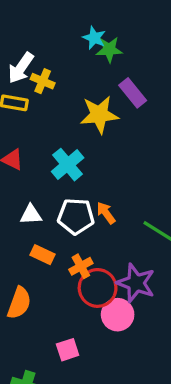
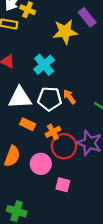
white triangle: (31, 215) -> (20, 98), size x1.6
pink circle: (118, 315) -> (41, 164), moved
pink square: (68, 350) -> (63, 185), moved, turned 32

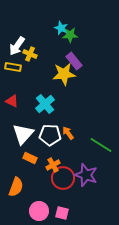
purple rectangle: (87, 17) -> (74, 61), moved
white triangle: (20, 98) -> (23, 134), turned -45
pink circle: (41, 164) -> (39, 211), moved

